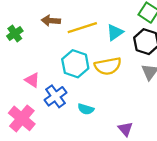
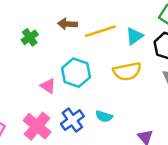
cyan hexagon: (75, 64) -> (76, 73), moved
blue cross: (56, 96) -> (72, 120), moved

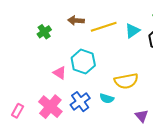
yellow semicircle: (127, 71) -> (126, 81), moved

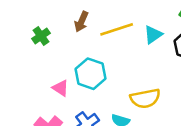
brown arrow: (76, 21) -> (81, 22), turned -70

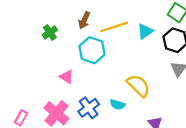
cyan hexagon: (91, 74) -> (92, 50), moved
yellow semicircle: (145, 98) -> (139, 86), turned -125

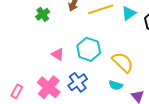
cyan hexagon: (92, 50) -> (89, 49), moved
cyan semicircle: (117, 105) -> (116, 85), moved

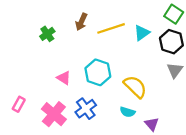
pink rectangle: (17, 91) -> (19, 104), moved

